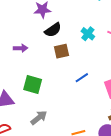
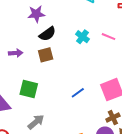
brown square: (61, 51) -> (46, 55), moved
blue line: (82, 78) -> (78, 93), moved

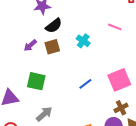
cyan cross: (82, 37) -> (83, 41), moved
purple arrow: (16, 53) -> (30, 45), moved, turned 144

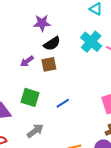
cyan cross: (83, 41) -> (91, 42), moved, size x1.5
blue line: (85, 84) -> (63, 103), moved

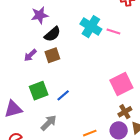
green square: (30, 97) -> (39, 91), turned -30
blue line: (63, 103) -> (63, 95), moved

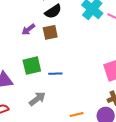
blue line: (63, 95) -> (55, 74), turned 32

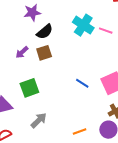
blue line: (55, 74) -> (82, 83), moved, turned 40

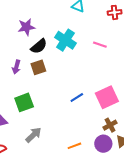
cyan cross: (83, 25) -> (65, 40), moved
purple arrow: (22, 52) -> (16, 67), turned -32
blue line: (82, 83) -> (77, 98), turned -64

